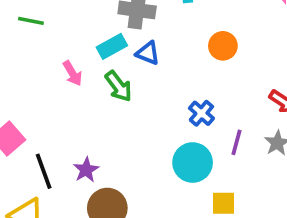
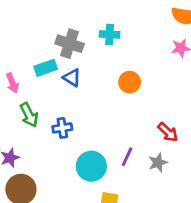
green arrow: (119, 86) -> (29, 115), moved
blue cross: (201, 113) -> (62, 128), moved, turned 30

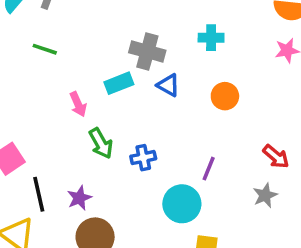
cyan cross: (110, 34) -> (211, 38), moved
blue triangle: (72, 78) -> (168, 85), moved
purple line: (127, 157) -> (209, 169), moved

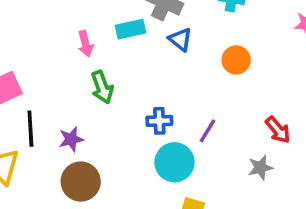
blue cross: (143, 158) -> (159, 121), moved

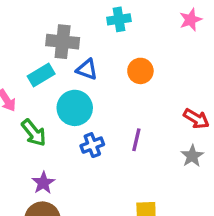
purple star: (71, 139) -> (43, 183), moved
cyan circle: (174, 162) -> (75, 108), moved

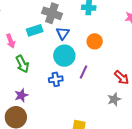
blue triangle: (87, 69) -> (63, 33), turned 32
cyan circle: (75, 108) -> (64, 56), moved
purple line: (136, 140) -> (84, 72), moved

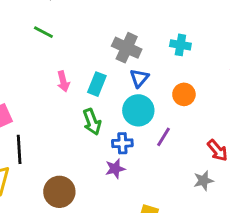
cyan rectangle: (35, 30) -> (97, 84), moved, turned -56
green arrow: (22, 64) -> (92, 122), moved
purple star: (21, 95) -> (115, 169), moved

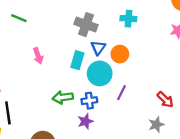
cyan rectangle: (97, 84) -> (77, 60), moved
orange circle: (184, 94) -> (120, 54), moved
green arrow: (92, 122) -> (63, 97), moved, turned 108

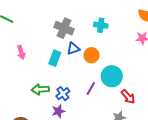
blue triangle: (98, 48) -> (73, 49), turned 32
cyan circle: (100, 73) -> (112, 76), moved
blue cross: (89, 101) -> (63, 94), turned -32

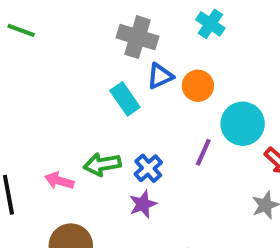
cyan cross: (101, 25) -> (210, 24), turned 32
pink arrow: (21, 52) -> (59, 181), moved, turned 128
cyan rectangle: (55, 58) -> (125, 99), turned -49

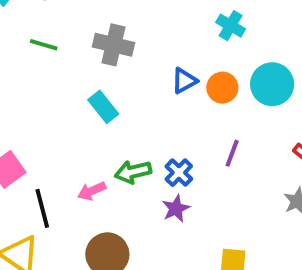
gray cross: (137, 37) -> (113, 45), moved
cyan rectangle: (125, 99) -> (103, 107), moved
cyan circle: (243, 124) -> (272, 84), moved
pink arrow: (59, 181) -> (92, 191), turned -36

